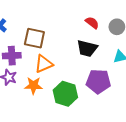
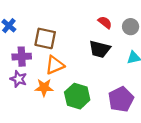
purple pentagon: (98, 81) -> (121, 99), moved, turned -30

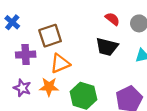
brown square: (45, 38) -> (50, 36), turned -30
purple star: (18, 79) -> (22, 88), moved

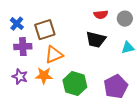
red semicircle: (112, 19) -> (101, 15), turned 136
blue cross: (12, 22) -> (17, 24), moved

